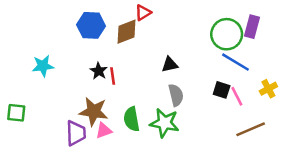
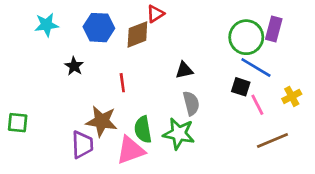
cyan star: (43, 66) -> (47, 25), moved
black star: (99, 71) -> (74, 66), moved
black square: (222, 90) -> (241, 87), moved
pink triangle: (104, 130) -> (131, 150), moved, size x1.6

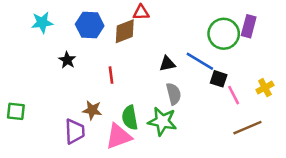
red triangle: (155, 14) -> (141, 12), turned 30
blue line: (256, 68) -> (200, 61), moved
brown star: (102, 121) -> (92, 110), size x0.7

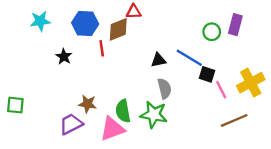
green circle: (224, 34) -> (212, 32), size x0.6
red line: (111, 75) -> (102, 48), moved
yellow cross: (265, 88) -> (251, 83), size x1.6
purple trapezoid: (75, 131) -> (71, 124), turned -115

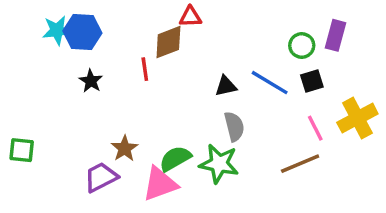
blue hexagon: (85, 23) -> (82, 32), moved
black square: (207, 74) -> (312, 81), moved, turned -35
brown star: (88, 104) -> (125, 148), turned 30
green semicircle: (123, 111) -> (175, 159), turned 70
brown line: (234, 120) -> (300, 164), moved

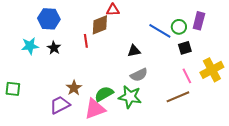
cyan star: (57, 30) -> (30, 46), moved
blue line: (270, 83) -> (160, 31), moved
gray semicircle: (234, 126) -> (139, 75), turned 78

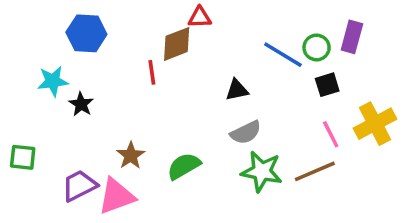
black star: (54, 48) -> (81, 104), moved
green star: (130, 97) -> (262, 171), moved
purple trapezoid: (60, 105) -> (79, 186), moved
pink triangle: (95, 109) -> (117, 196), moved

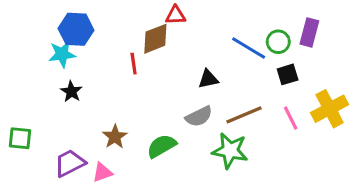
cyan star: (53, 81) -> (62, 54), moved
gray semicircle: (246, 132) -> (199, 116), moved
brown line: (315, 171) -> (244, 115), moved
pink triangle: (117, 196) -> (102, 172), size x0.6

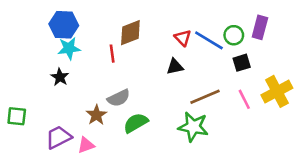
red triangle: (176, 15) -> (183, 38), moved, turned 48
cyan star: (62, 54) -> (69, 48), moved
gray semicircle: (199, 116) -> (119, 98), moved

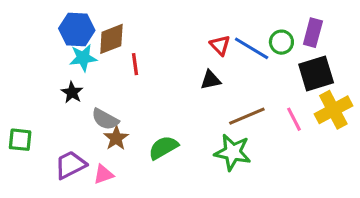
brown diamond: (130, 33) -> (111, 39), moved
black square: (242, 63) -> (316, 74), moved, size x1.6
gray semicircle: (119, 98) -> (105, 119), moved, turned 55

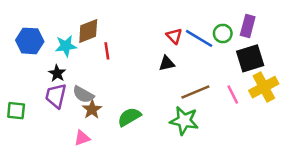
blue hexagon: (77, 29) -> (30, 41), moved
purple trapezoid: (70, 165) -> (56, 96), moved, turned -50

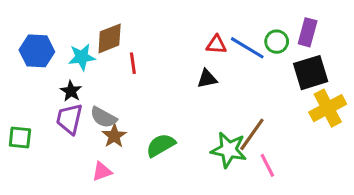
red triangle: (174, 36) -> (216, 45), turned -42
brown line: (195, 92) -> (252, 134), moved, turned -32
pink line: (233, 95) -> (267, 165), moved

